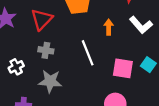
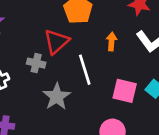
red triangle: (42, 19) -> (57, 42), moved
gray star: (50, 81) -> (57, 97), moved, turned 30

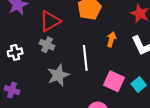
red triangle: (57, 42) -> (50, 21), moved

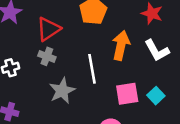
orange arrow: (111, 39) -> (121, 45), size x1.6
pink square: (114, 81) -> (127, 94), turned -30

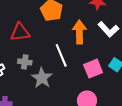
red triangle: (48, 29) -> (20, 32), turned 40
gray cross: (47, 56) -> (25, 62), moved

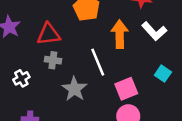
gray cross: (25, 62) -> (53, 60), moved
pink square: (93, 69) -> (126, 89), moved

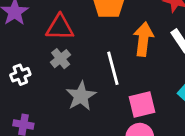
gray cross: (53, 60) -> (61, 59), turned 35

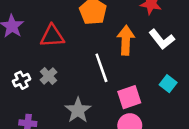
gray cross: (61, 59) -> (49, 76), moved
gray star: (81, 96) -> (78, 110), moved

